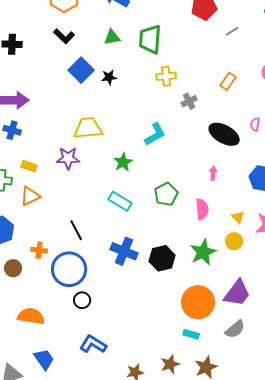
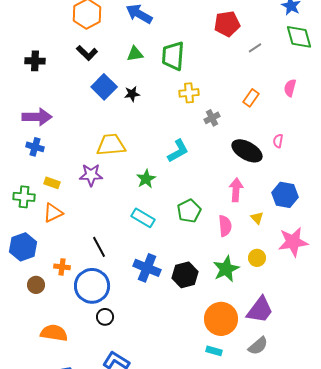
pink arrow: (213, 173) -> (236, 190), size x1.6
yellow triangle: (238, 217) -> (257, 218), moved

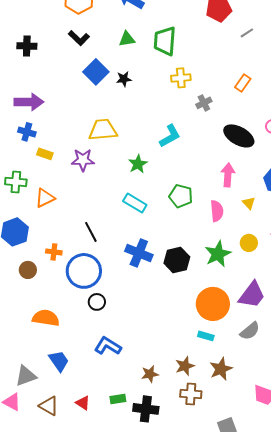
yellow rectangle: (52, 183) -> (45, 154), moved
green pentagon: (189, 211) -> (181, 196), turned -30

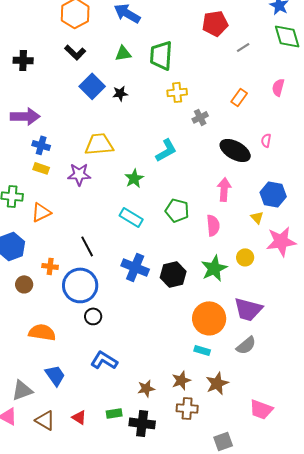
blue cross: (27, 132) -> (41, 145), moved
yellow triangle: (249, 203) -> (257, 217), moved
purple trapezoid: (252, 295) -> (248, 309), turned 68

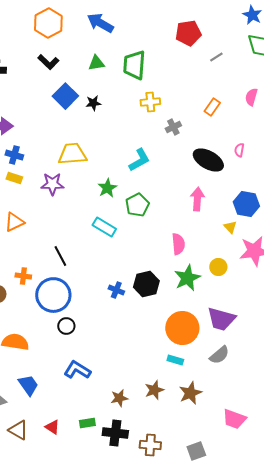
green pentagon: (177, 210) -> (137, 205), moved, turned 30
pink semicircle: (213, 225) -> (178, 244), moved
blue cross: (135, 267) -> (116, 290), moved, size x0.6
brown cross: (187, 408) -> (150, 445), moved

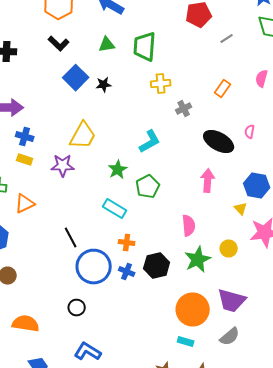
yellow trapezoid: (72, 154) -> (83, 136), turned 124
orange cross: (23, 276) -> (127, 242), moved
blue circle: (53, 295) -> (94, 266), moved

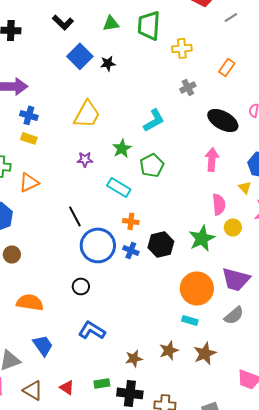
yellow cross: (161, 84) -> (182, 48), moved
purple star: (63, 166) -> (85, 159), moved, size x0.7
pink semicircle: (189, 226) -> (219, 204), moved

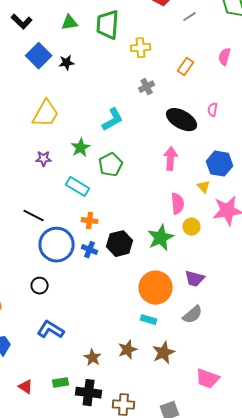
black line: (75, 216) -> (34, 216), turned -35
purple trapezoid: (236, 279) -> (195, 279), size x0.7
brown star: (134, 358) -> (93, 358), turned -30

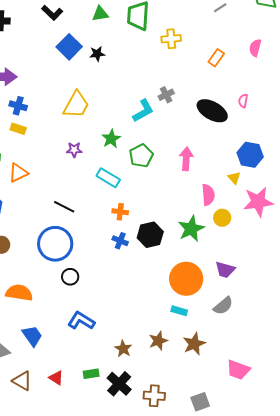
gray cross: (147, 87) -> (166, 95), moved
pink arrow: (171, 159) -> (186, 159), moved
blue circle: (57, 245) -> (55, 244), moved
black cross: (89, 393) -> (119, 384), turned 35

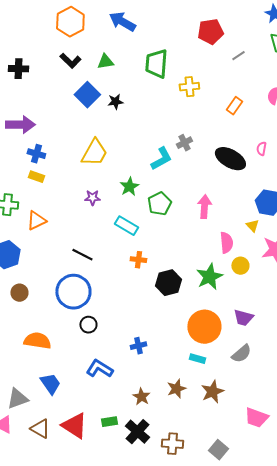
green triangle: (100, 14) -> (105, 62), moved
blue cross: (120, 241) -> (138, 346), moved, turned -35
red triangle: (56, 378) -> (74, 426), size x1.8
gray square: (200, 402) -> (218, 450), turned -30

